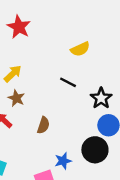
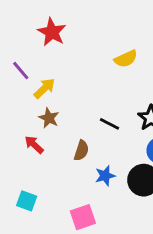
black line: (68, 82) -> (110, 124), moved
blue star: (63, 161) -> (105, 176), moved

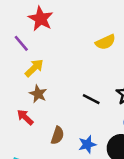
purple line: (21, 71) -> (21, 43), moved
brown semicircle: (81, 151) -> (58, 135), moved

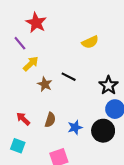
brown star: (38, 94) -> (45, 84), moved
black line: (91, 99) -> (69, 77), moved
red arrow: (25, 117) -> (23, 119), moved

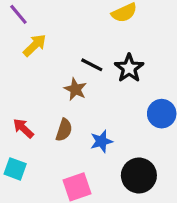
brown star: (45, 84) -> (75, 89), moved
black star: (108, 85) -> (129, 68), moved
black circle: (103, 131) -> (139, 175), moved

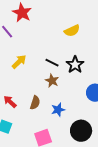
yellow arrow: (35, 45) -> (19, 62), moved
brown star: (75, 89) -> (52, 81), moved

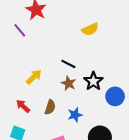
yellow arrow: (19, 62) -> (34, 77), moved
black star: (75, 65) -> (93, 81), moved

